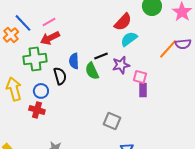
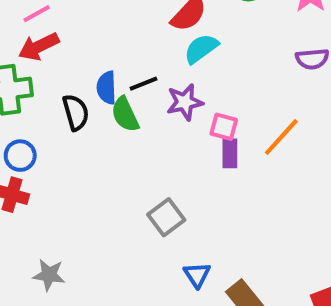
orange line: (168, 49) -> (281, 137), moved
blue semicircle: (74, 61) -> (107, 88), moved
black semicircle: (60, 76) -> (76, 112), moved
gray square: (112, 121) -> (166, 217), turned 30

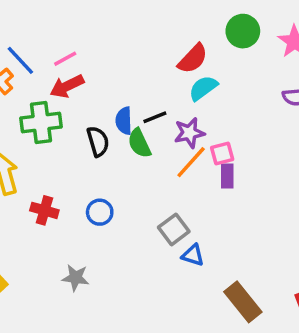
pink square: (224, 127) -> (222, 154), turned -30
orange line: (281, 137) -> (191, 162), moved
blue circle: (20, 156) -> (100, 212), moved
blue triangle: (197, 275) -> (193, 255), moved, turned -40

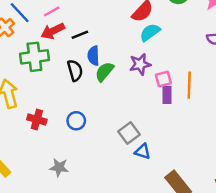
black line: (155, 117) -> (80, 35), moved
green semicircle: (139, 143) -> (104, 72), turned 65
orange line: (191, 162) -> (189, 85), moved, turned -40

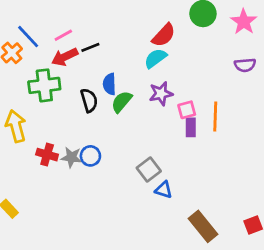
cyan semicircle: (150, 32) -> (156, 58), moved
black line: (80, 35) -> (90, 47), moved
gray star: (59, 167) -> (71, 157), moved

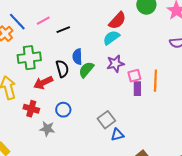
red arrow: (65, 57) -> (43, 83), moved
gray star: (71, 157) -> (47, 129), moved
blue triangle: (164, 190) -> (117, 135), turned -32

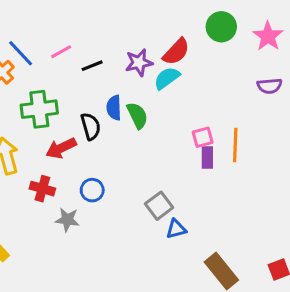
purple star: (115, 64) -> (139, 63), moved
green semicircle: (86, 70) -> (137, 115), moved, turned 114

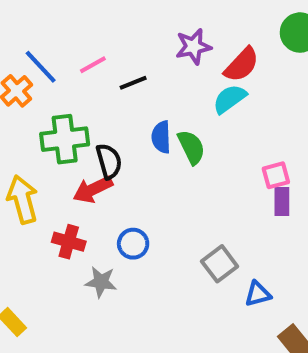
purple star: (139, 63) -> (193, 47), moved
black semicircle: (91, 126) -> (109, 161), moved
blue triangle: (176, 229) -> (258, 294), moved

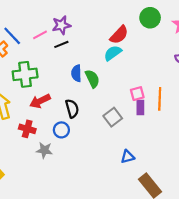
purple star: (193, 47) -> (61, 25), moved
black semicircle: (109, 161) -> (72, 109), moved
gray square: (220, 264) -> (113, 117), moved

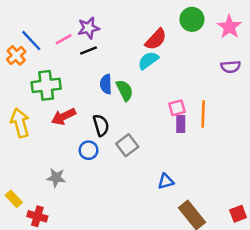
gray square: (113, 117) -> (127, 145), moved
red cross: (27, 129) -> (37, 216), moved
gray star: (44, 150) -> (56, 178), moved

